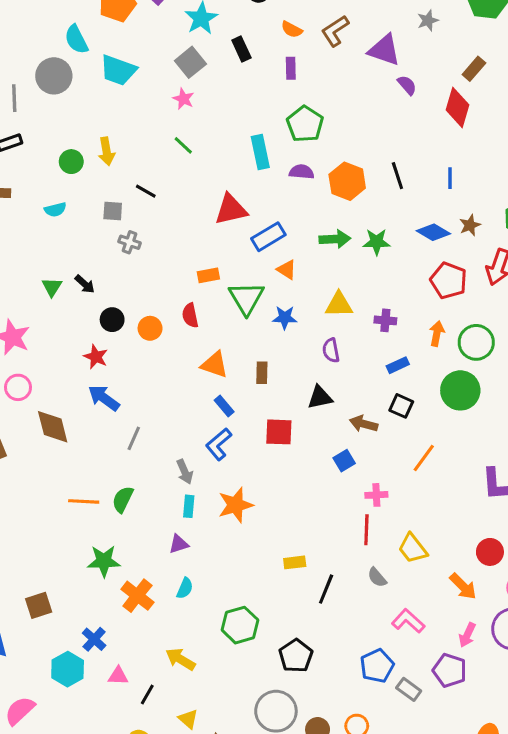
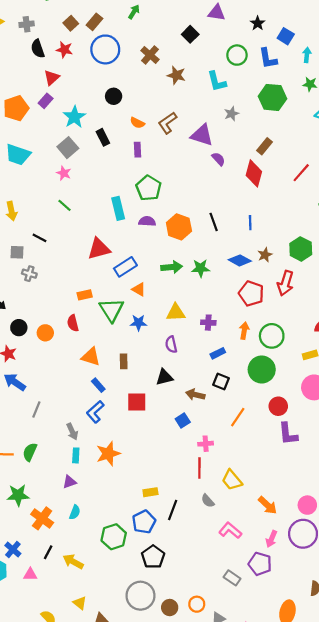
red circle: (490, 552) -> (278, 406), moved
blue pentagon: (377, 666) -> (144, 522), moved
black line: (147, 695) -> (48, 552), moved

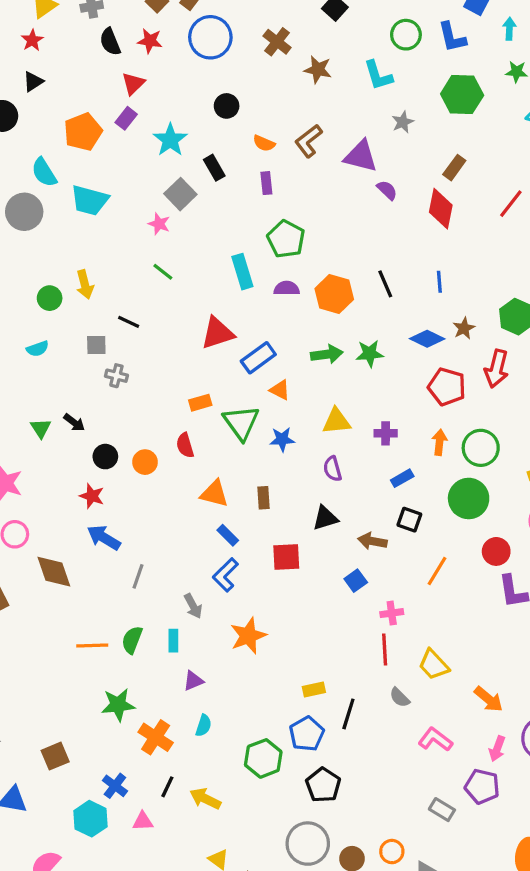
gray square: (68, 148) -> (180, 194), moved
cyan rectangle: (76, 455) -> (173, 641), moved

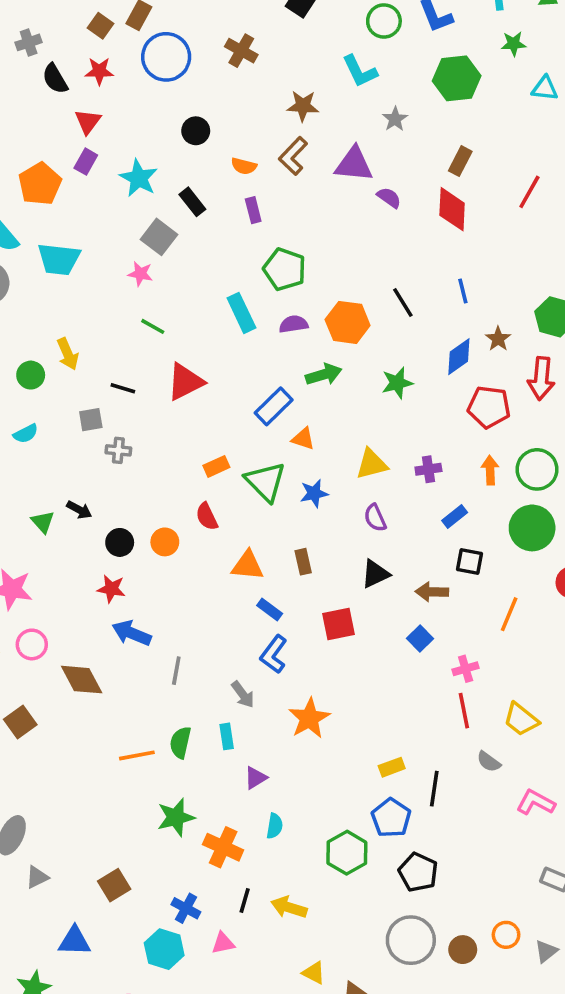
brown star: (318, 70) -> (303, 106), moved
red triangle: (217, 333) -> (185, 382), moved
blue diamond: (427, 339) -> (459, 357), turned -52
green arrow: (327, 354) -> (324, 374), moved

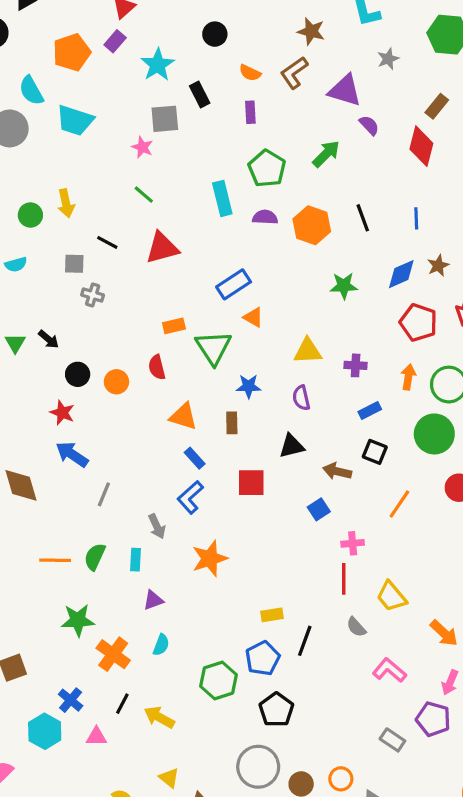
gray square: (159, 237) -> (165, 119), turned 36
green arrow: (324, 374) -> (326, 154), moved, turned -40
blue star: (314, 493) -> (249, 386), moved

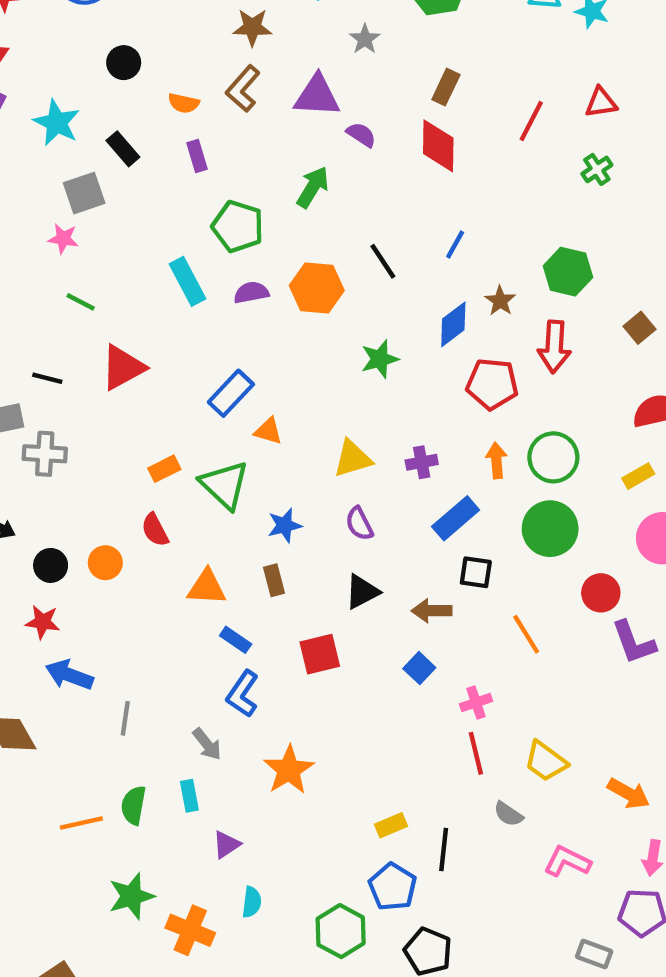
blue line: (416, 218) -> (455, 244), turned 45
gray cross: (93, 295) -> (45, 454), size x1.4
blue rectangle: (370, 411) -> (456, 518), size x1.5
orange line: (399, 504) -> (526, 634), turned -52

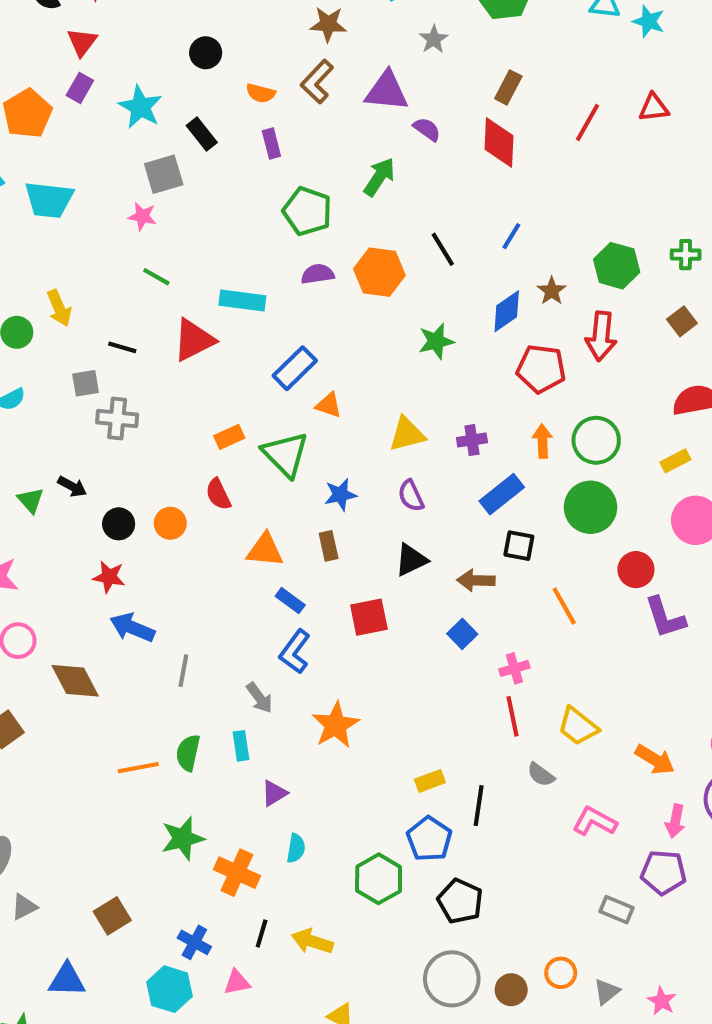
green cross: (597, 169) -> (686, 255), moved, turned 32
cyan rectangle: (188, 281) -> (242, 301), moved, turned -57

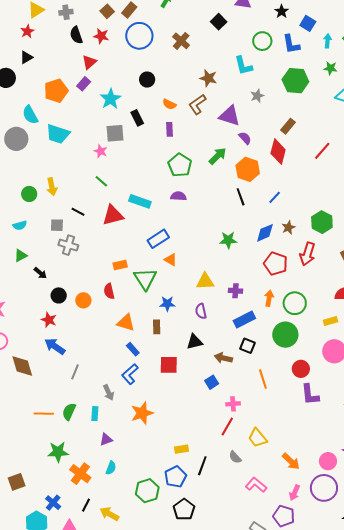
orange hexagon: (379, 272) -> (248, 169), moved
green triangle: (31, 500) -> (21, 256), moved, turned 32
red line: (512, 716) -> (227, 427), turned 30

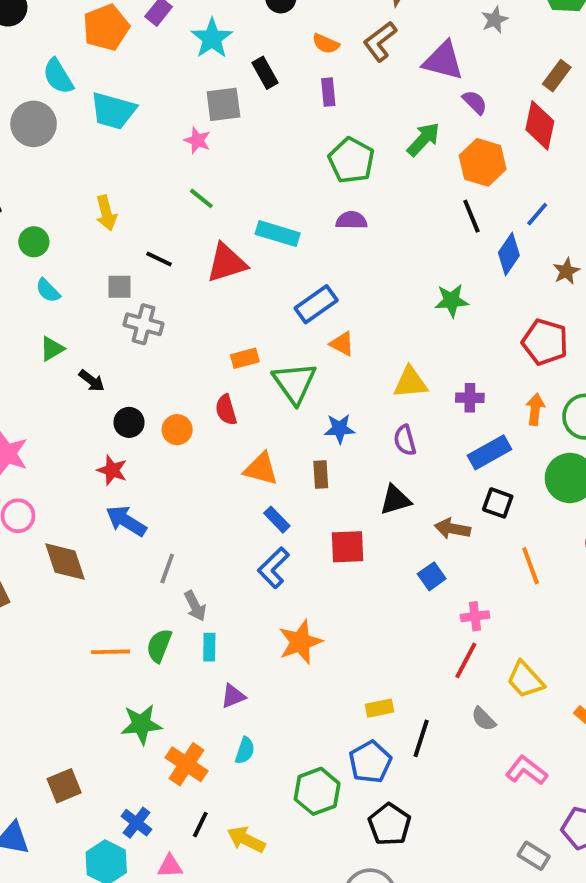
green circle: (29, 194) -> (34, 242), moved
cyan semicircle: (20, 225) -> (48, 291), turned 64
blue diamond: (265, 233) -> (509, 254), moved, turned -30
gray arrow: (109, 392) -> (195, 606), moved

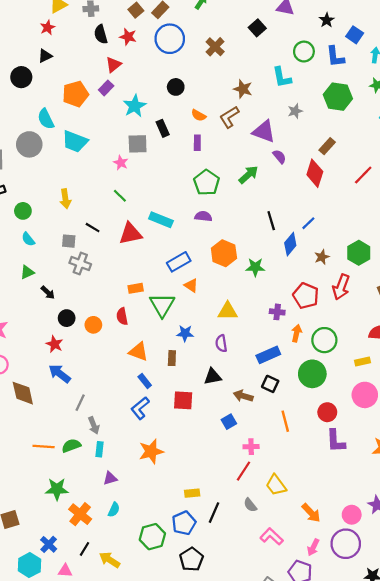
orange hexagon: (483, 162) -> (224, 253), moved
purple cross: (470, 398) -> (277, 312), moved
green semicircle: (159, 646) -> (71, 446), turned 42

